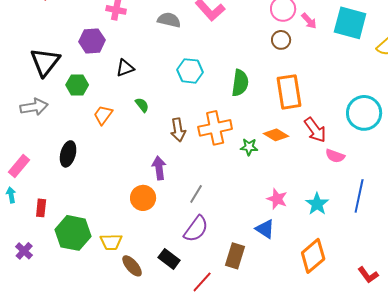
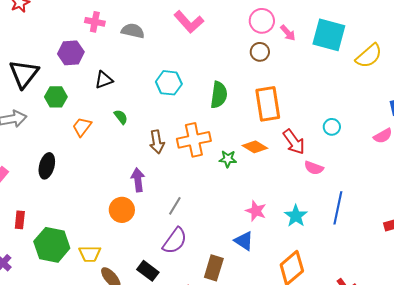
gray semicircle: (169, 20) -> (133, 31), moved
cyan circle: (364, 113) -> (332, 127), moved, size x0.5

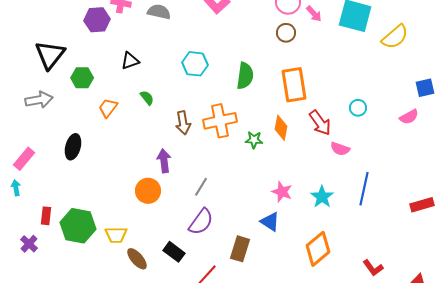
purple hexagon: (71, 53) -> (97, 20), moved
orange diamond: (255, 147) -> (281, 128), turned 70
red rectangle: (20, 220) -> (46, 216), moved

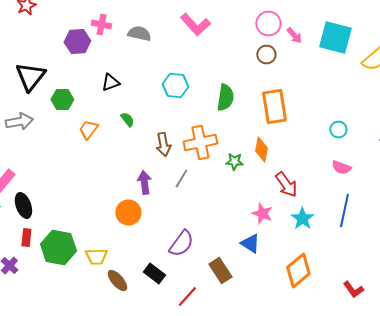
red arrow: (320, 123) -> (286, 184), moved
black ellipse: (73, 147) -> (23, 206), moved, turned -35
pink semicircle: (340, 149) -> (341, 168), moved
gray line: (201, 187) -> (181, 178), moved
brown rectangle: (240, 249) -> (220, 270), turned -50

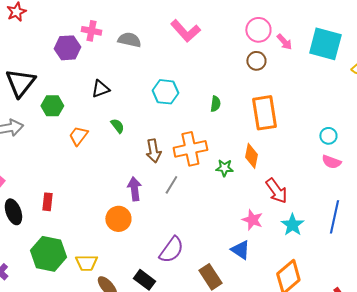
green semicircle: (225, 98) -> (215, 104), size x0.6
pink semicircle: (341, 168) -> (331, 162), moved
red rectangle: (26, 238) -> (47, 202), moved

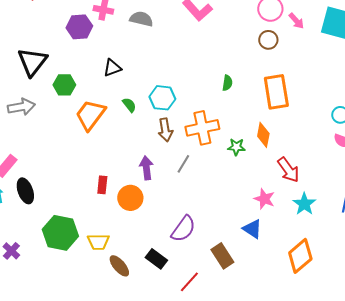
cyan hexagon: (165, 92) -> (162, 98), moved
orange trapezoid: (78, 136) -> (90, 115), size x1.6
red rectangle: (47, 202) -> (102, 185), moved

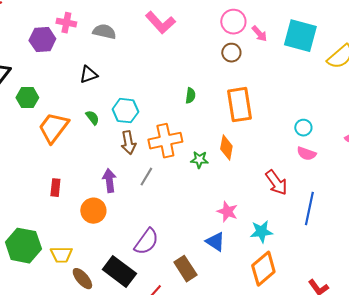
black triangle: (112, 68) -> (88, 75), moved
red arrow: (288, 170) -> (276, 183), moved
red rectangle: (102, 185) -> (55, 188), moved
cyan star: (304, 204) -> (261, 232), moved, turned 30
black rectangle: (156, 259) -> (119, 272), size x1.5

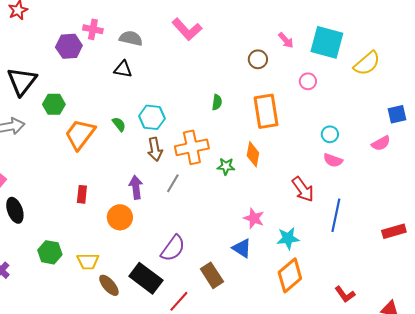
pink circle: (233, 22) -> (308, 81), moved, size x0.7
black triangle: (88, 75) -> (123, 69), moved, turned 30
green hexagon: (23, 246) -> (50, 252), size x0.7

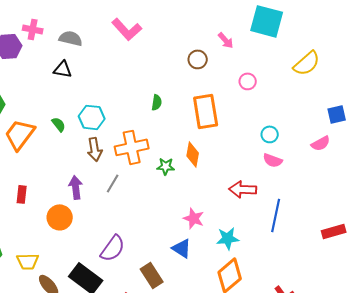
cyan square: (327, 42) -> (267, 21), moved
red arrow: (303, 189) -> (243, 189), turned 128

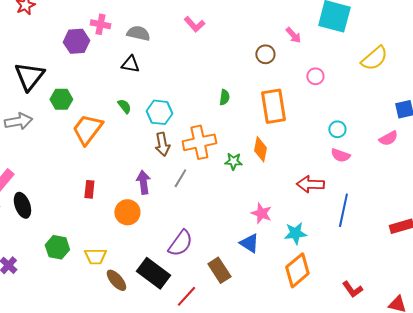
pink L-shape: (127, 29) -> (194, 24), size x0.7
green semicircle: (59, 124) -> (124, 106), moved

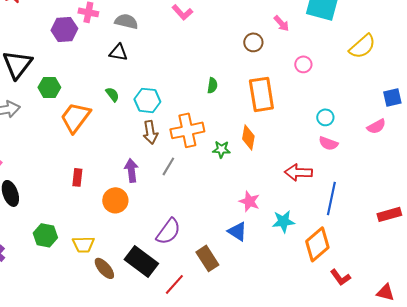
orange diamond: (297, 270) -> (317, 244), moved

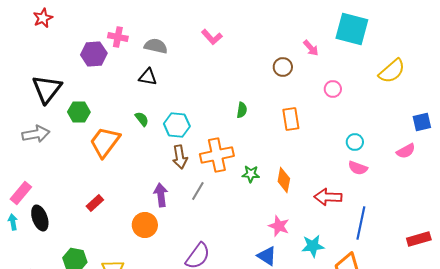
orange rectangle: (261, 94) -> (291, 119), size x0.7
orange diamond: (248, 137) -> (284, 180), moved
red rectangle: (77, 177) -> (95, 203), moved, turned 42

